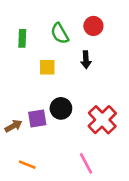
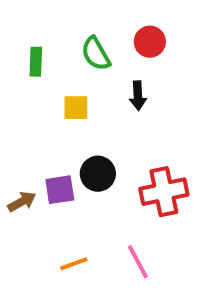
red cross: (102, 120) -> (164, 192), turned 32
orange line: (27, 165) -> (74, 264), moved, turned -42

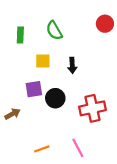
red circle: (150, 42) -> (105, 24), moved
black arrow: (138, 96) -> (72, 65), moved
purple square: (60, 190) -> (34, 89), moved

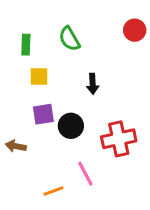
yellow square: (43, 61) -> (39, 76), moved
brown arrow: (12, 114) -> (16, 146), turned -140
pink line: (78, 148) -> (85, 174), moved

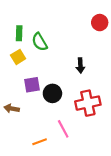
green semicircle: (69, 39) -> (40, 42), moved
yellow square: (39, 76) -> (18, 57), moved, turned -32
black arrow: (93, 84) -> (80, 65), moved

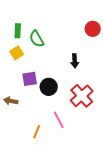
red circle: (100, 23) -> (93, 29), moved
red cross: (88, 103) -> (82, 96), turned -30
orange line: (40, 142) -> (37, 132), turned -48

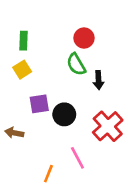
red circle: (93, 29) -> (84, 38), moved
green semicircle: (37, 39) -> (76, 64), moved

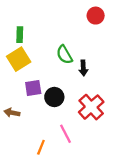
red circle: (84, 38) -> (96, 16), moved
yellow square: (22, 70) -> (19, 59), size x1.5

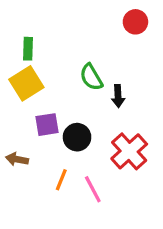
orange line: (41, 147) -> (61, 180), moved

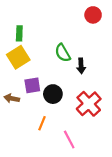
brown arrow: (17, 159) -> (12, 98), moved
pink line: (93, 189) -> (69, 140), moved

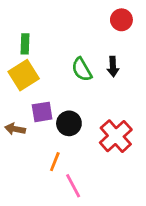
black arrow: (81, 66) -> (113, 67), moved
pink line: (69, 140) -> (73, 186), moved

